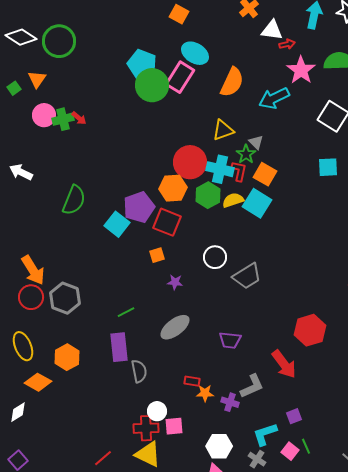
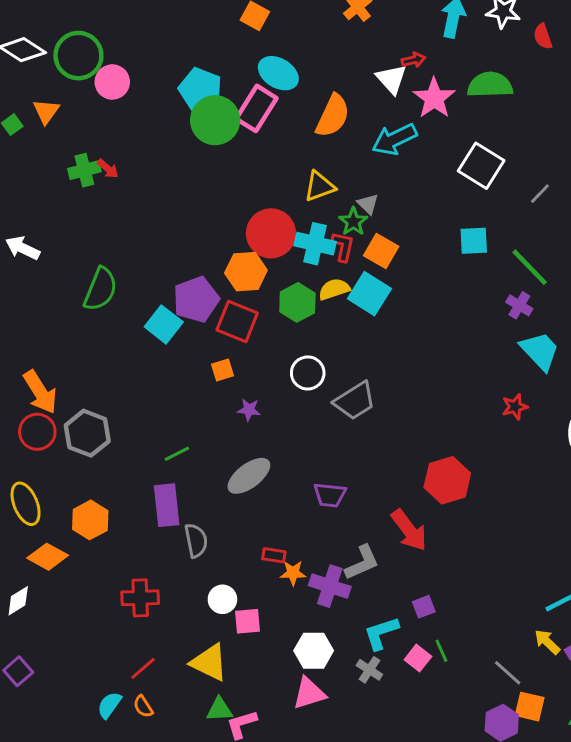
white triangle: (272, 30) -> (391, 79), moved, turned 40
pink circle: (44, 115) -> (112, 82), moved
green hexagon: (208, 195) -> (297, 302), moved
purple cross: (230, 402) -> (330, 586), size x1.5
red cross: (146, 428) -> (140, 598), moved

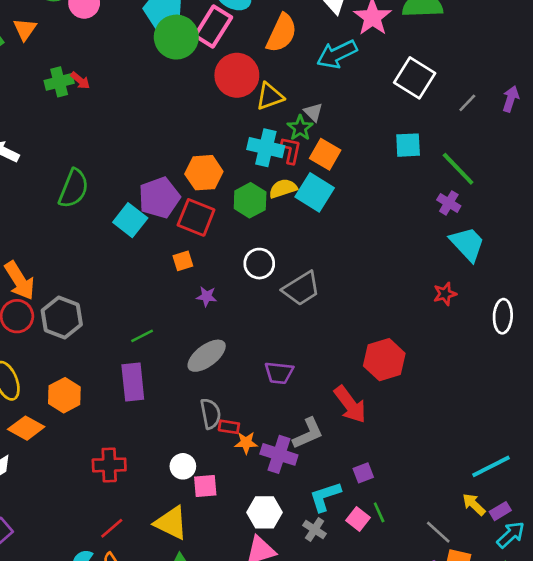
red circle: (271, 233) -> (237, 75), moved
gray semicircle: (196, 541) -> (211, 414), moved

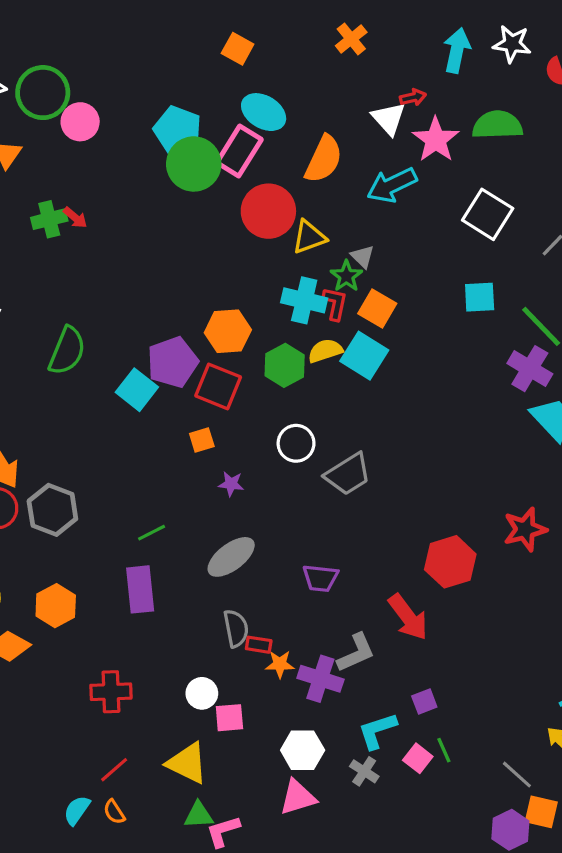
purple cross: (449, 203) -> (530, 369), size x1.5
red star: (445, 294) -> (525, 529), moved, size x1.5

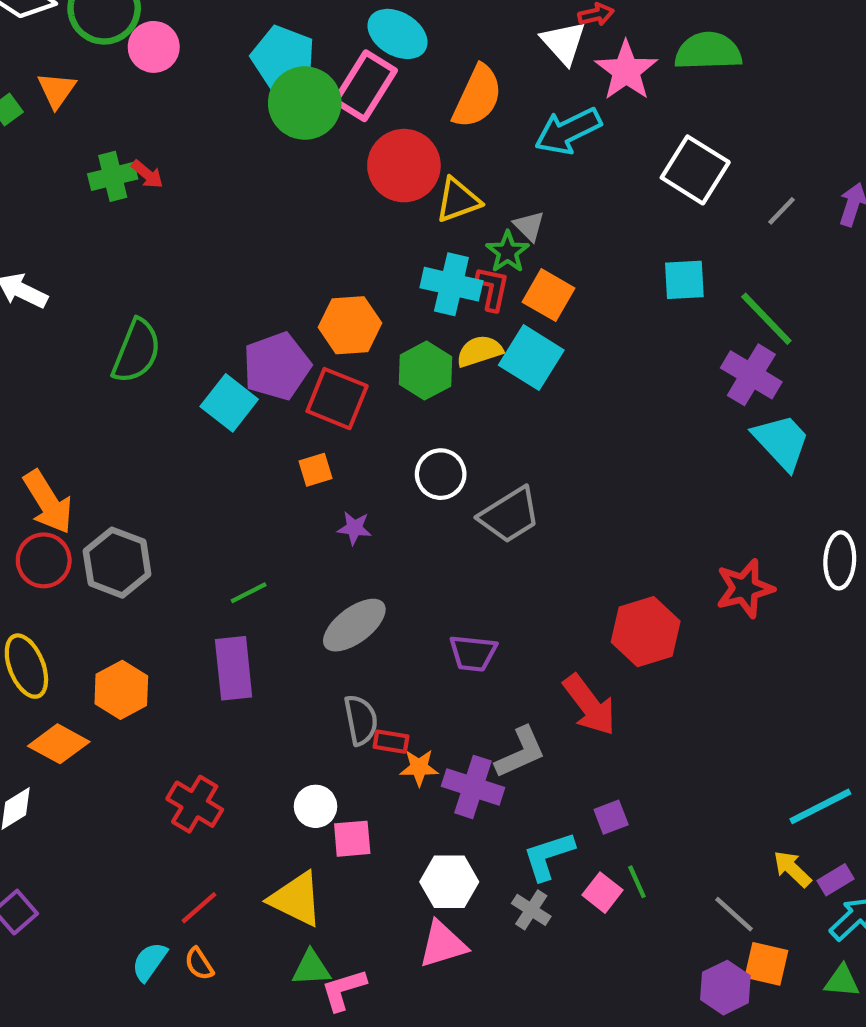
red cross: (111, 692) -> (195, 804), turned 33

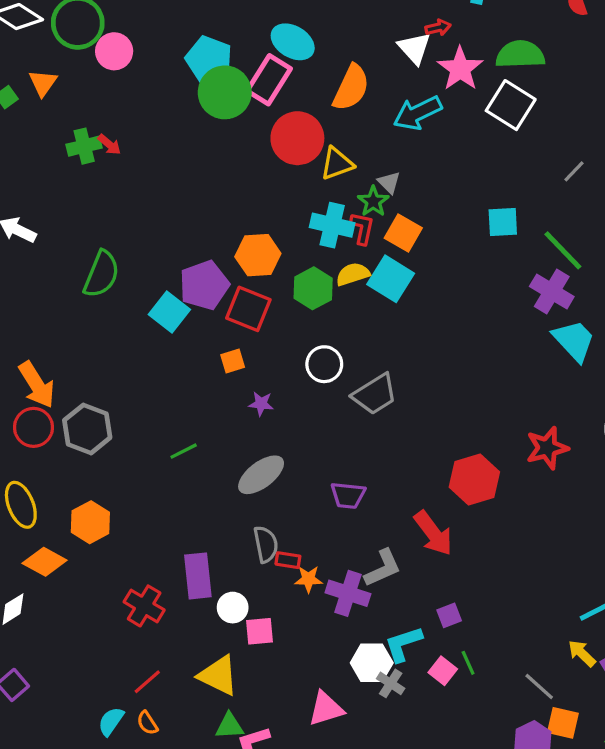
white square: (695, 170) -> (511, 105), moved
purple rectangle: (234, 668) -> (198, 576), moved
white hexagon: (449, 882) -> (372, 663), moved

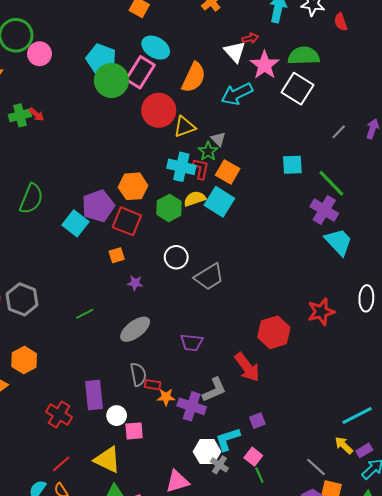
green line: (468, 663) -> (259, 475), moved

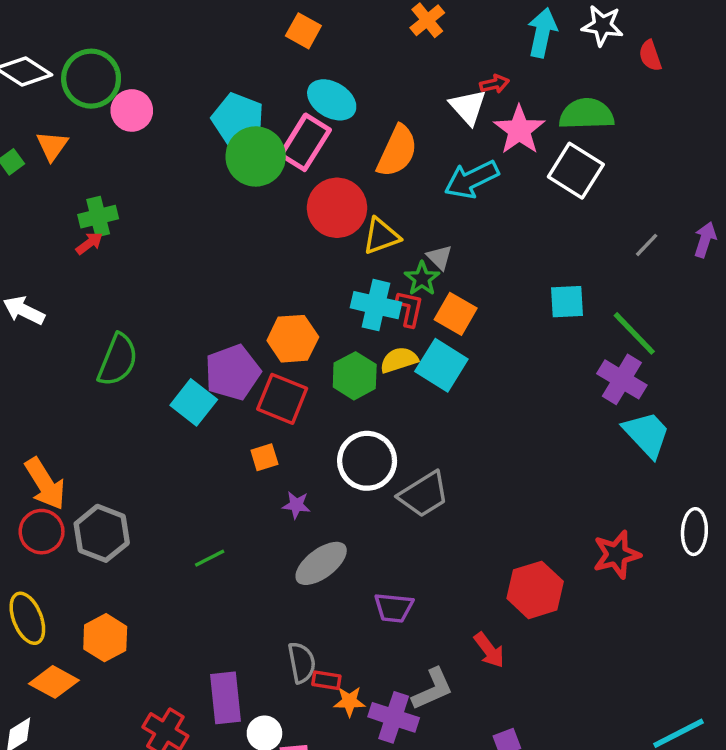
red arrow: (36, 114) -> (89, 243), moved, turned -77
white circle: (176, 257) -> (367, 461), size x1.4
gray ellipse: (135, 329) -> (321, 563), moved
red arrow: (247, 367) -> (489, 650), size x0.7

